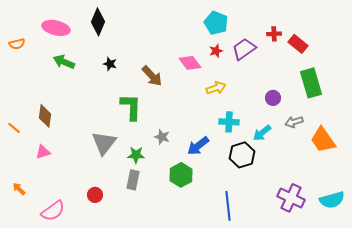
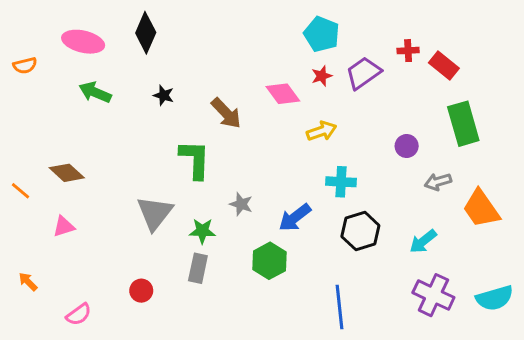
brown diamond: (45, 116) -> (67, 173), turned -55
cyan arrow: (262, 133) -> (423, 241), moved
pink semicircle: (53, 211) -> (79, 314), size x0.7

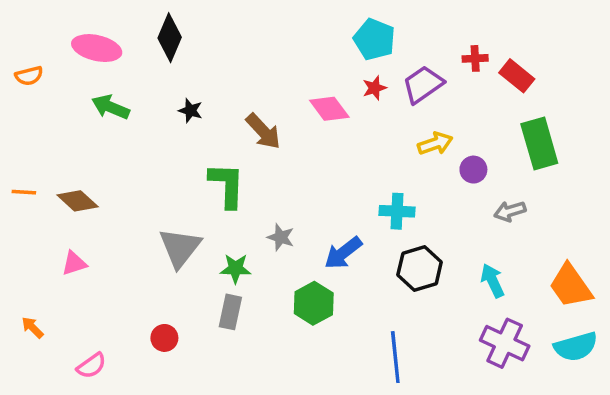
yellow arrow: (322, 131) -> (435, 144), moved
orange line: (20, 191) -> (24, 192), moved, turned -36
orange trapezoid: (481, 209) -> (571, 286), moved
cyan arrow: (423, 241) -> (492, 281), turned 104

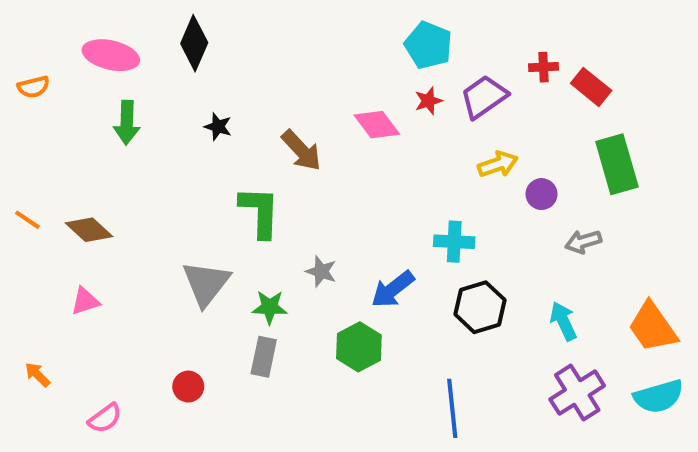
green arrow: (111, 107) -> (127, 123), turned -111
orange line: (24, 192) -> (28, 220), turned 30
purple cross: (505, 343) -> (577, 392), turned 33

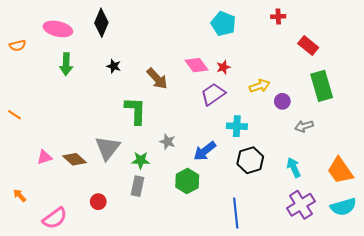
red cross: (543, 67) -> (278, 17), moved
purple trapezoid: (484, 97) -> (213, 94), moved
red star: (428, 101) -> (223, 67), moved
brown diamond: (89, 230) -> (74, 159), moved
pink semicircle: (105, 418) -> (55, 218), size x1.4

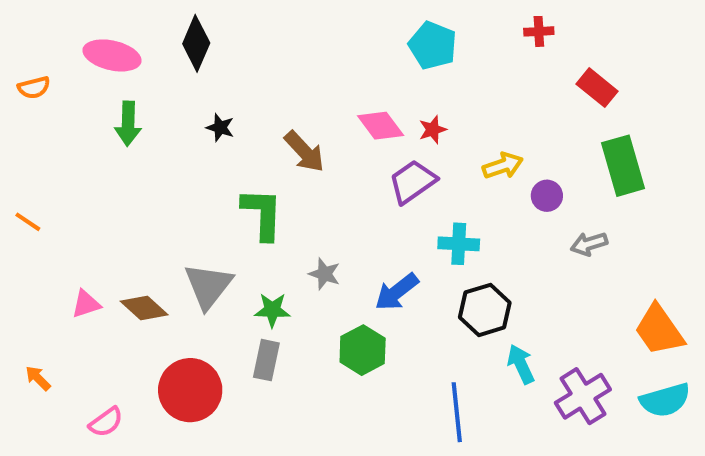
cyan arrow: (294, 168) -> (521, 364), moved
red circle: (98, 202) -> (190, 390), size x2.0
pink semicircle: (55, 218) -> (106, 422), size x0.7

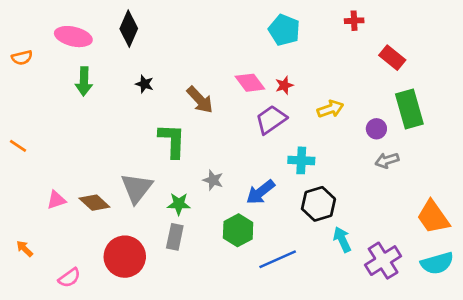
purple circle: (547, 196) -> (376, 129), moved
blue line: (457, 412) -> (278, 259), moved, turned 72

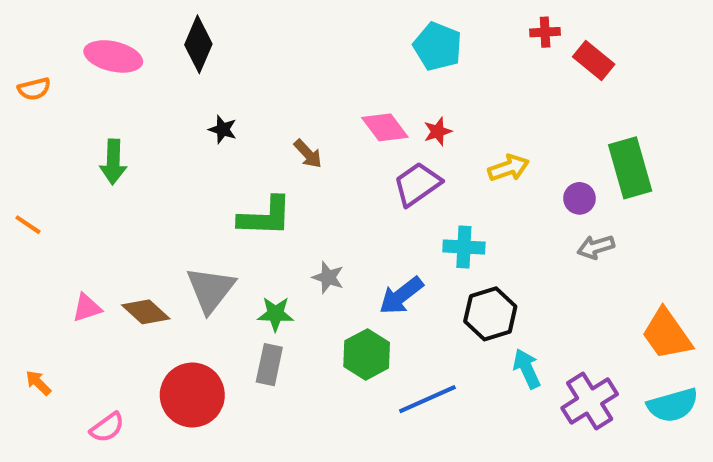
red rectangle: (392, 58) -> (594, 61), moved
green arrow: (84, 81) -> (113, 162), moved
brown arrow: (200, 100) -> (308, 154), size x0.7
green L-shape: (172, 141) -> (265, 217), turned 90

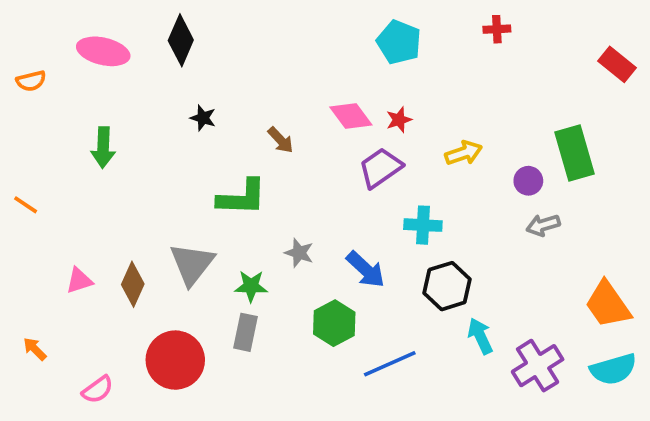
red rectangle: (594, 61) -> (617, 64), moved
blue arrow: (401, 296) -> (366, 269), turned -99
brown diamond: (146, 312) -> (133, 284), turned 72

